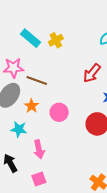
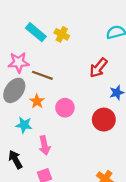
yellow cross: (56, 40) -> (62, 34), turned -32

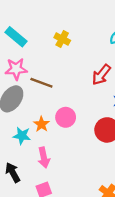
cyan rectangle: (36, 32) -> (16, 37), moved
orange star: (37, 101) -> (41, 124), moved

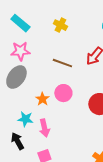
brown line: (41, 83) -> (62, 63), moved
cyan star: (22, 136) -> (25, 119), moved

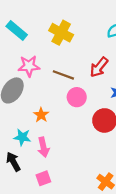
yellow cross: (60, 25) -> (61, 33), size x1.5
pink star: (20, 51) -> (29, 66), moved
pink circle: (63, 93) -> (77, 97), moved

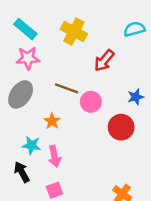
pink star: (29, 66) -> (28, 58), moved
red arrow: (99, 67) -> (104, 61), moved
brown line: (63, 75) -> (67, 88), moved

